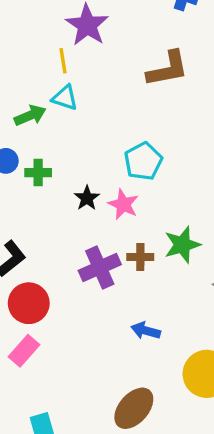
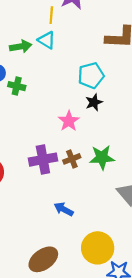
cyan pentagon: (143, 161) -> (91, 75), moved
black star: (87, 198) -> (94, 102), moved
brown cross: (140, 257) -> (72, 159), turned -35

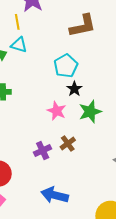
green star: (102, 157) -> (90, 112), moved
purple cross: (43, 160) -> (43, 150), size x0.7
blue arrow: (64, 209) -> (55, 195), moved, size x1.5

